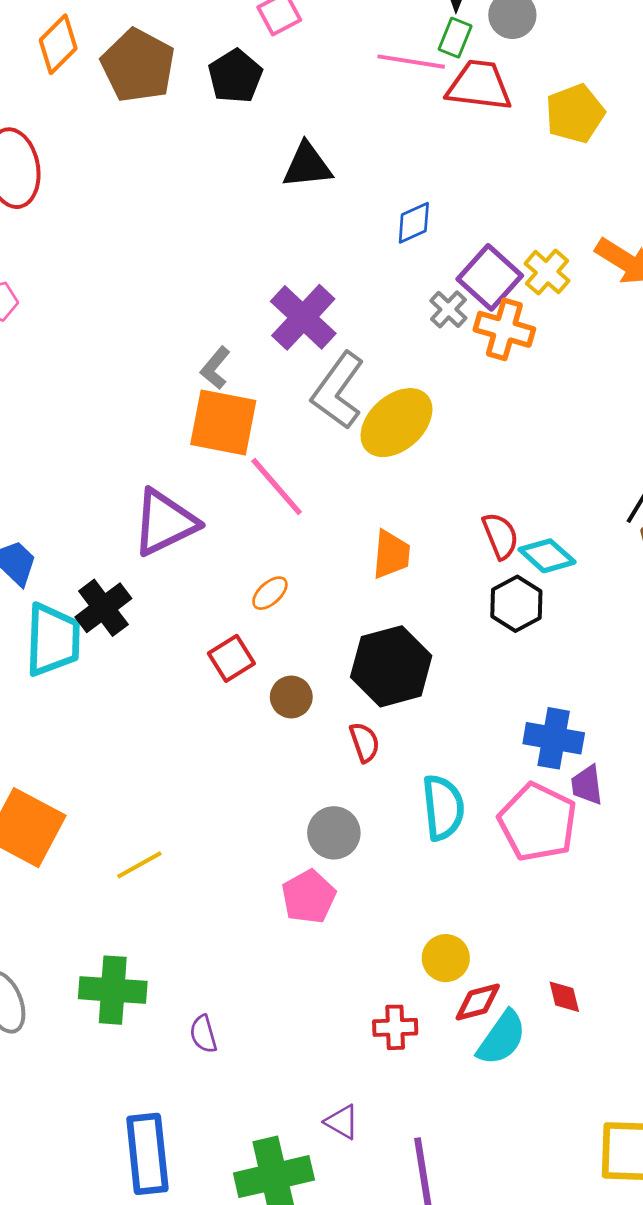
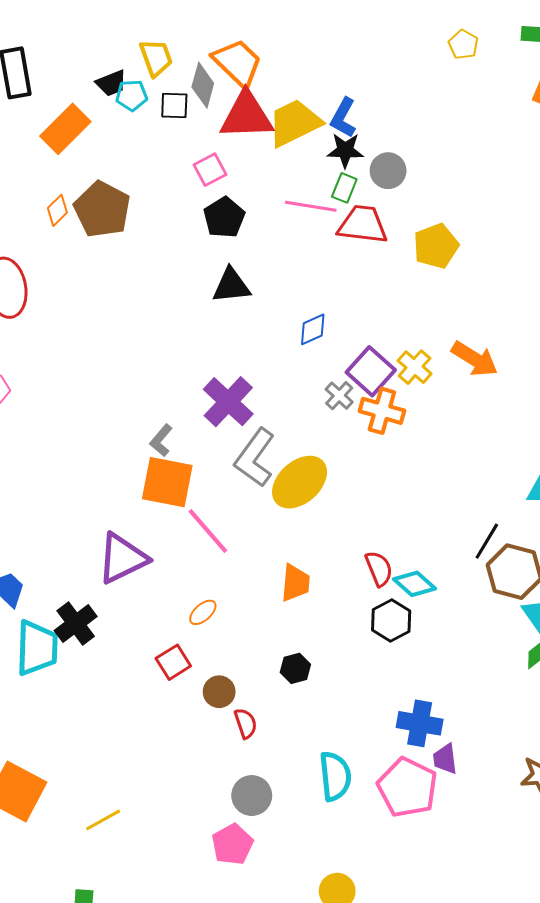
orange diamond: (58, 44) -> (57, 210), moved, size x0.7
black pentagon: (235, 76) -> (224, 217), moved
black hexagon: (391, 666) -> (295, 668), size x0.5
red semicircle: (365, 742) -> (246, 723), moved

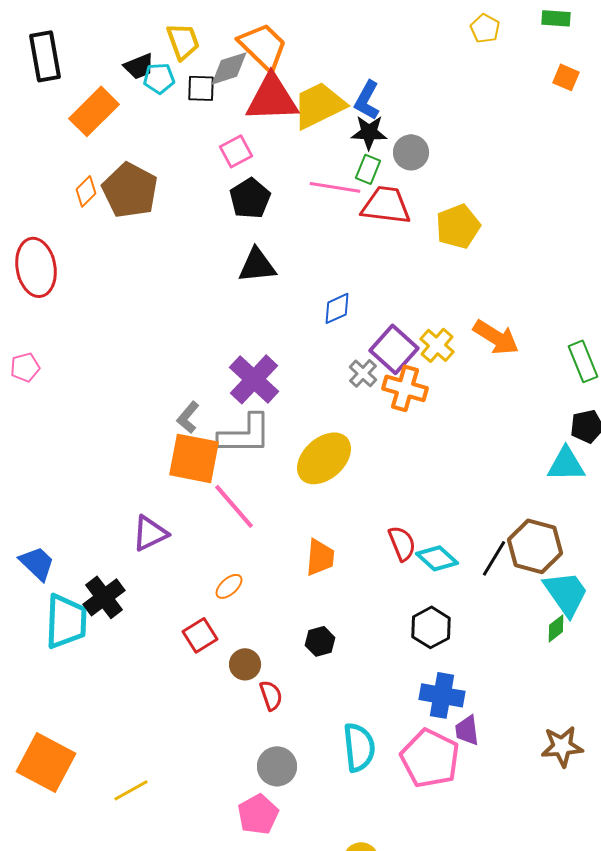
gray diamond: (203, 85) -> (229, 68), turned 57
gray L-shape: (255, 458) -> (245, 434), moved, turned -126
black line: (487, 541) -> (494, 558), moved
purple triangle: (122, 558) -> (150, 533), size x0.7
black hexagon: (391, 620) -> (431, 627), moved

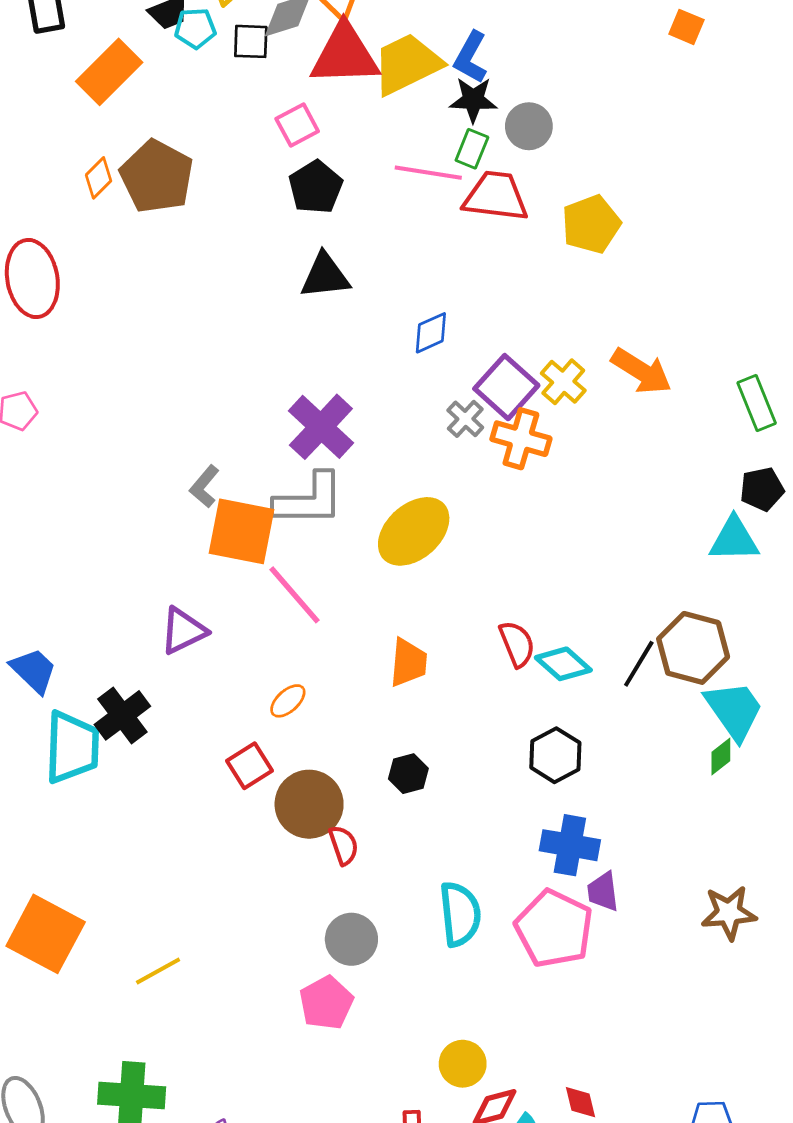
orange square: (566, 77) -> (686, 27), moved
gray L-shape: (188, 417) -> (204, 486), moved
brown circle: (245, 664) -> (309, 804), size x1.6

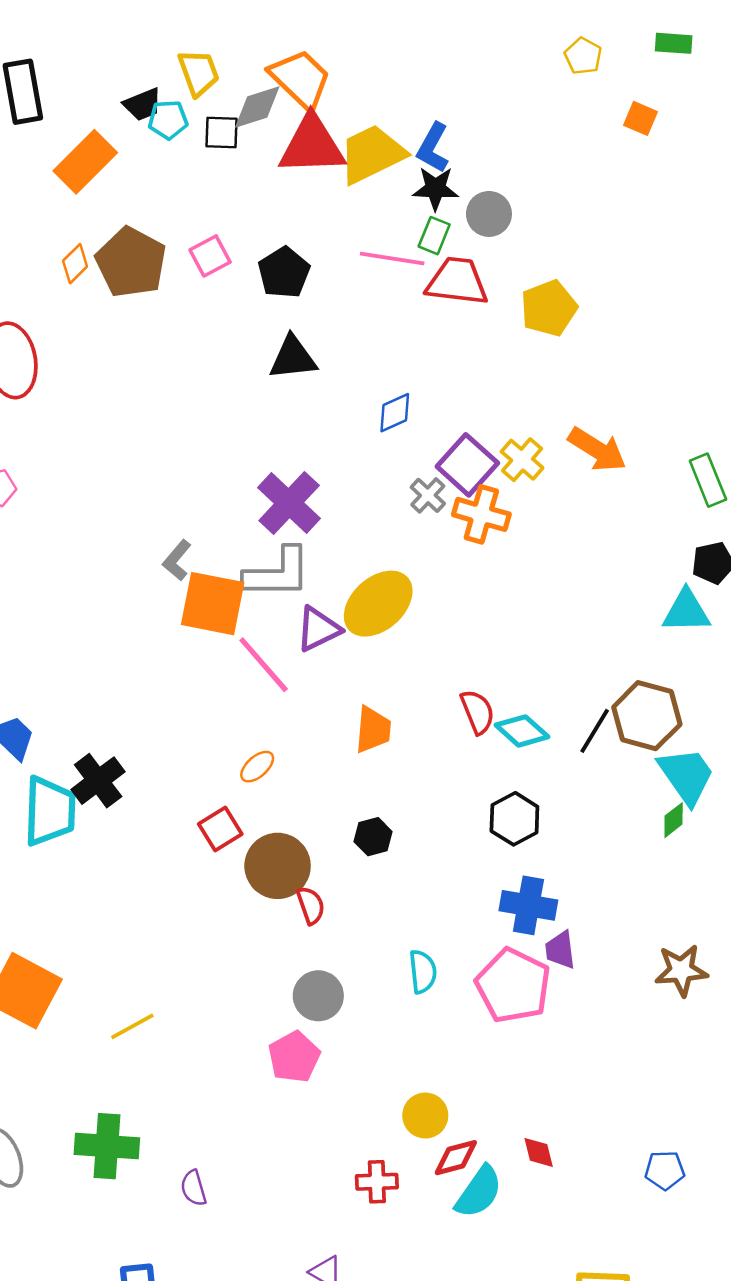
pink square: (297, 125) -> (210, 256), moved
purple triangle: (183, 631) -> (318, 629), moved
cyan semicircle: (460, 914) -> (423, 972), size x0.7

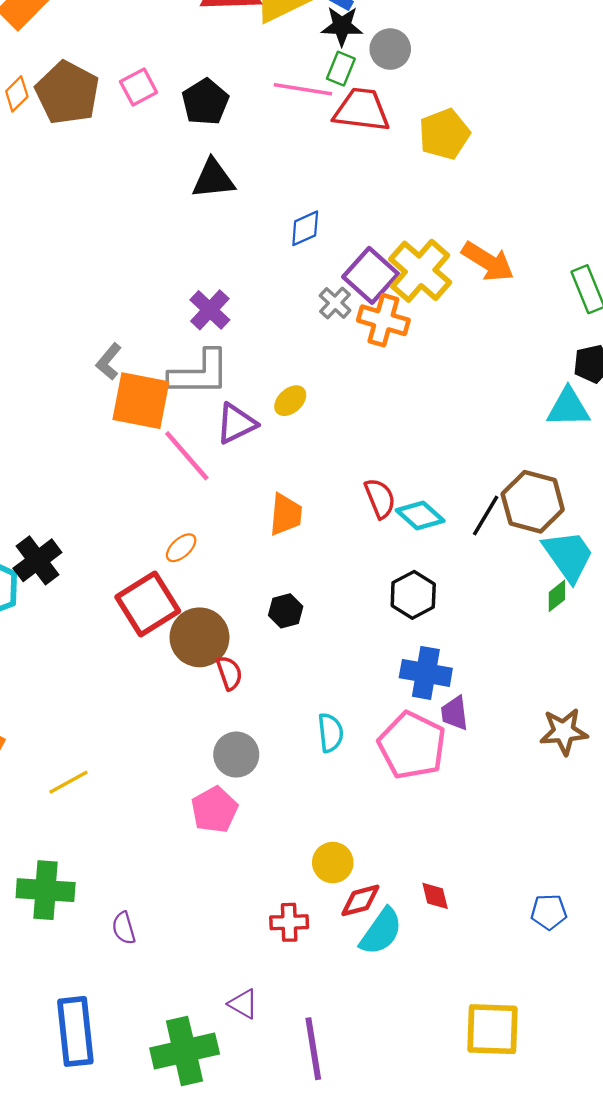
yellow cross: (522, 460) -> (420, 271), size x1.6
purple cross: (289, 503) -> (210, 310), size x0.7
yellow ellipse: (378, 604) -> (290, 401), size x0.5
red square: (220, 829) -> (148, 604), size x1.6

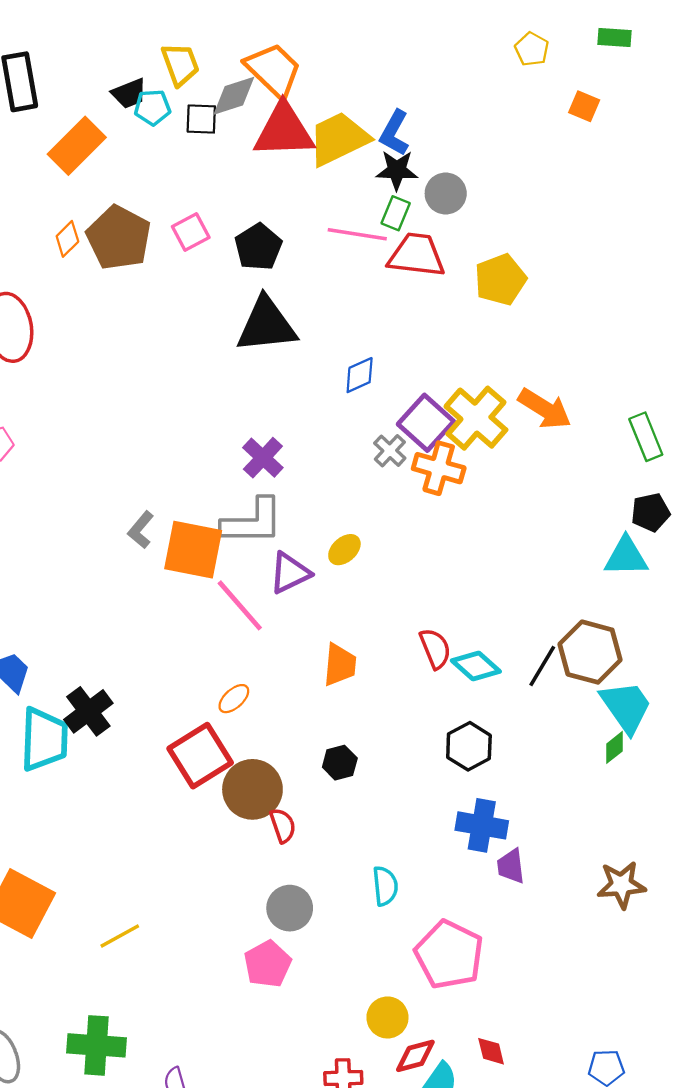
black triangle: (213, 179) -> (266, 325), size x1.4
gray L-shape: (109, 362) -> (141, 530), moved
pink pentagon: (412, 745) -> (449, 955), moved

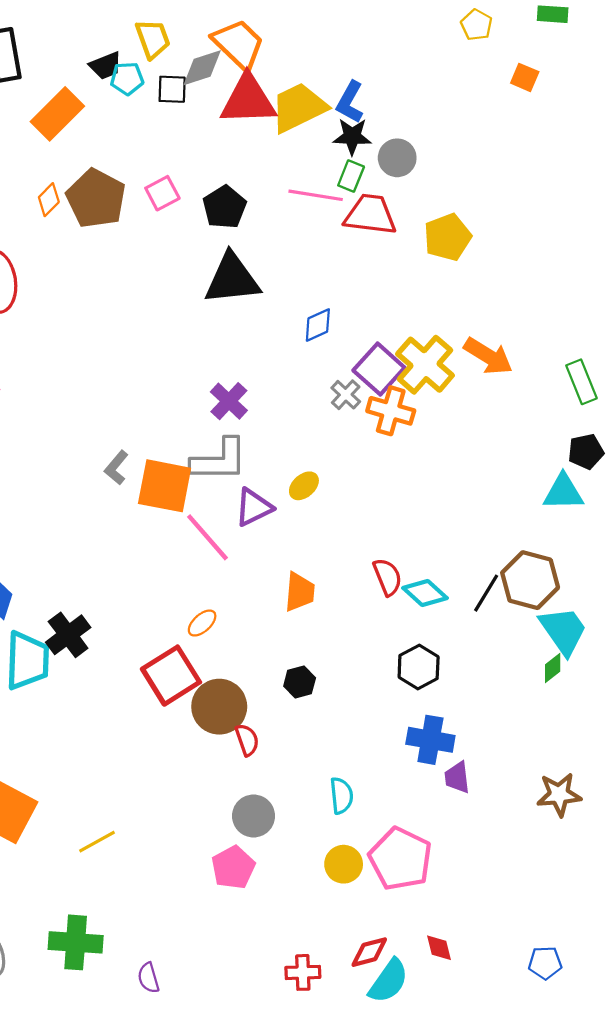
yellow circle: (387, 1017) -> (344, 864), moved

